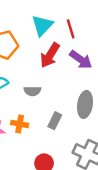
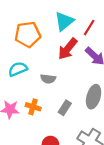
red line: (71, 29) -> (89, 28), turned 42

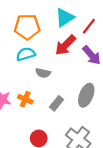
cyan semicircle: (18, 69) -> (26, 54), moved

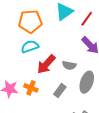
red arrow: (65, 45) -> (46, 64), moved
gray semicircle: (43, 73) -> (69, 65), moved

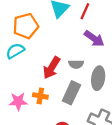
cyan semicircle: (30, 47) -> (15, 51), moved
gray rectangle: (60, 91) -> (71, 93), size x1.5

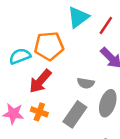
orange pentagon: (26, 26) -> (49, 46), moved
red arrow: (52, 68) -> (40, 81), moved

